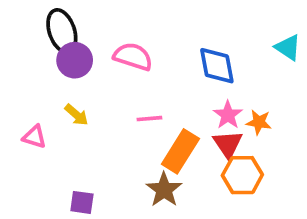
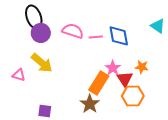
yellow arrow: (76, 115) -> (42, 63), size x1.6
pink star: (228, 115) -> (113, 68), moved
pink line: (149, 119) -> (96, 37), moved

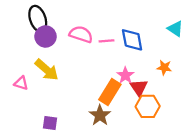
orange star: (142, 67) -> (164, 68), moved

